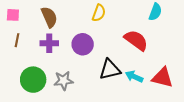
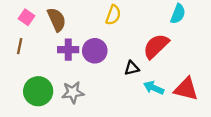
pink square: (13, 15) -> (27, 17), moved, turned 32
red semicircle: (136, 40) -> (156, 46), turned -80
purple cross: (49, 43) -> (68, 50), moved
black triangle: (110, 69) -> (132, 68), moved, size x0.6

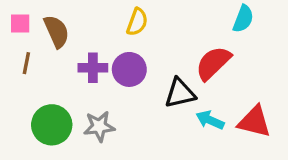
yellow semicircle: (113, 15) -> (137, 22), moved
pink square: (27, 17) -> (20, 24), moved, turned -35
brown semicircle: (57, 20) -> (56, 31), moved
black triangle: (132, 68) -> (180, 93), size x1.5

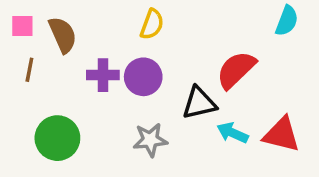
cyan semicircle: (243, 19) -> (287, 21), moved
gray star: (99, 126) -> (150, 140), moved

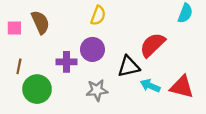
pink square: (22, 26) -> (14, 28), moved
brown line: (29, 70) -> (19, 66), moved
purple cross: (103, 75) -> (66, 62), moved

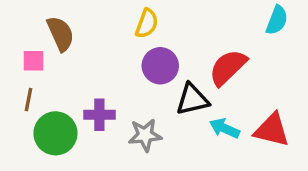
pink square: (14, 28) -> (34, 61), moved
purple circle: (92, 49) -> (160, 66), moved
purple cross: (66, 62) -> (99, 115), moved

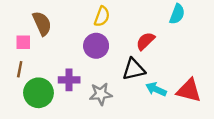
cyan semicircle: (277, 20) -> (177, 14), moved
purple circle: (160, 66) -> (96, 46), moved
red semicircle: (228, 67) -> (145, 41), moved, size x0.7

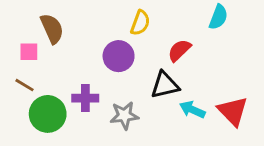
yellow semicircle: (102, 16) -> (140, 23), moved
brown line: (20, 69) -> (25, 85), turned -70
red triangle: (189, 90) -> (233, 111), turned 32

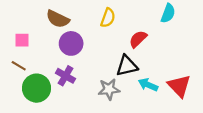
brown semicircle: (52, 29) -> (58, 19), moved, turned 140
purple circle: (119, 56) -> (71, 43), moved
purple cross: (85, 98) -> (65, 76), turned 30
gray star: (124, 115) -> (109, 89), moved

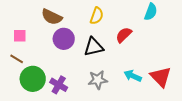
black triangle: (127, 66) -> (94, 47), moved
purple cross: (65, 76) -> (59, 85), moved

